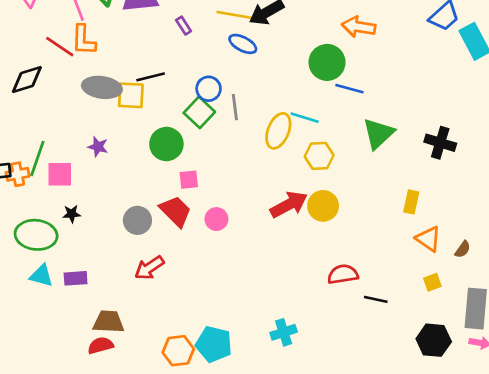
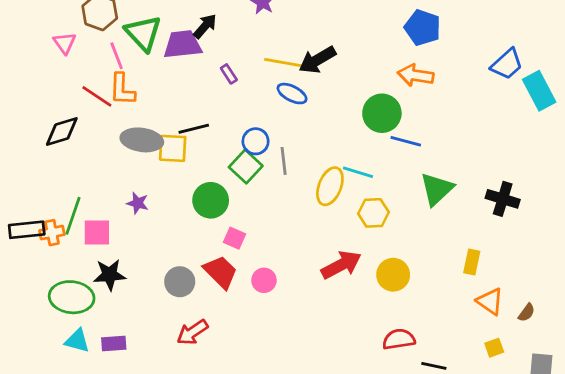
pink square: (189, 180) -> (234, 238), turned 30
yellow circle: (323, 206) -> (393, 275), moved
black star: (72, 214) -> (110, 275), size x1.6

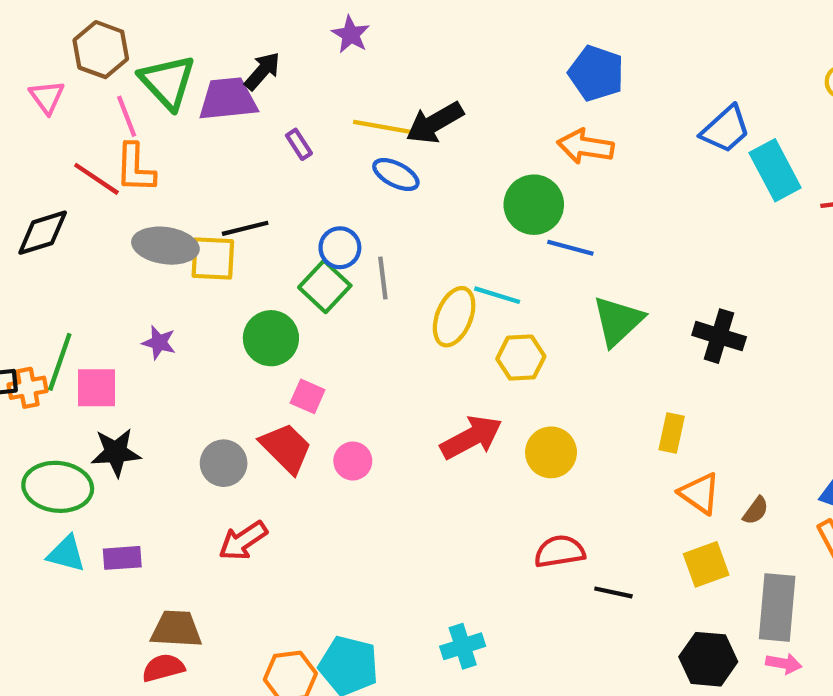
yellow square: (494, 348) -> (706, 564), size x1.5

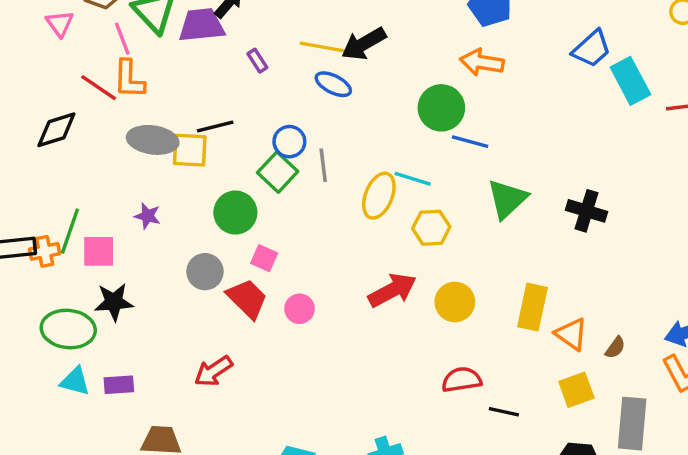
yellow rectangle: (672, 433) -> (533, 307), moved, size x1.5
gray circle: (224, 463) -> (205, 272), moved

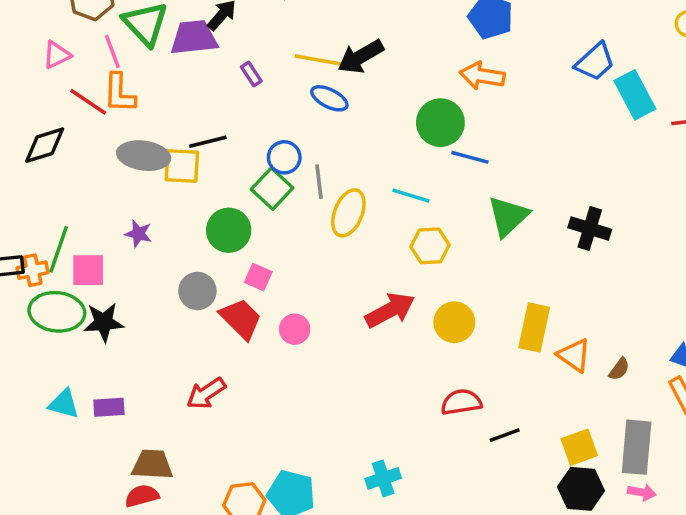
pink triangle: (60, 23) -> (57, 55), moved, turned 40
yellow ellipse: (379, 196) -> (348, 213), moved
green ellipse: (68, 329) -> (57, 312), moved
yellow square: (576, 390) -> (579, 447), moved
black line: (504, 412) -> (505, 435), turned -32

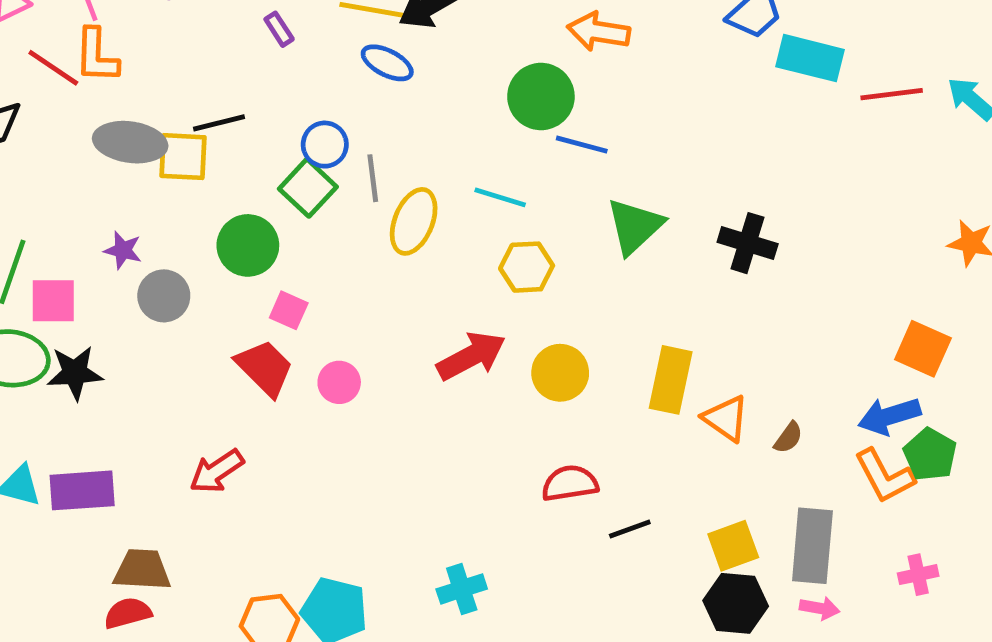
cyan rectangle: (635, 95) -> (810, 58), turned -48
gray circle: (197, 291) -> (164, 296), moved
purple rectangle: (109, 407) -> (82, 490), size x1.5

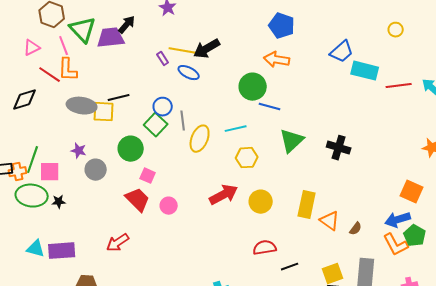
purple rectangle: (279, 29) -> (163, 59), moved
cyan line: (500, 197) -> (236, 129), turned -30
black star: (75, 373) -> (59, 202), size x0.6

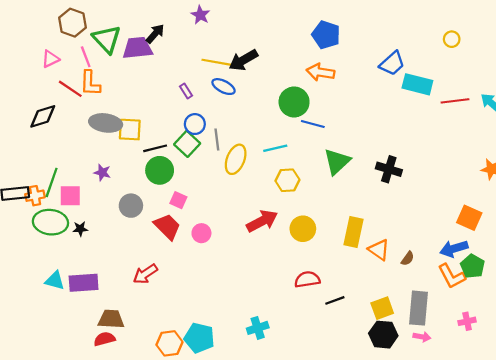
purple rectangle: (163, 59) -> (186, 91), moved
black line: (119, 98) -> (155, 148), moved
gray circle: (96, 170) -> (131, 206), moved

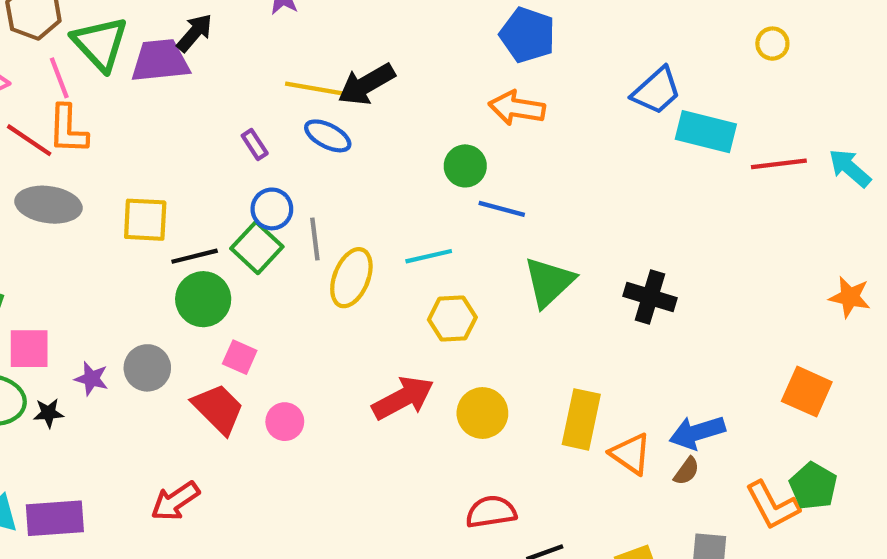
green circle: (294, 102) -> (465, 166), size x0.7
gray ellipse: (106, 123) -> (48, 205), moved
purple star: (102, 173) -> (91, 379), moved
blue arrow: (454, 249) -> (697, 432), moved

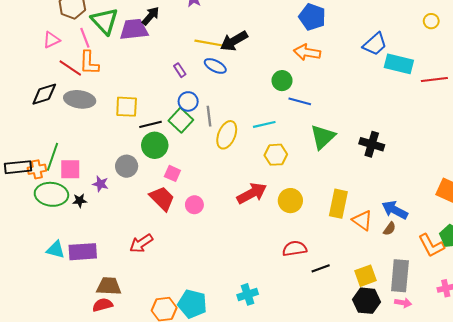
gray circle: (147, 368) -> (127, 166), moved
blue arrow: (697, 432) -> (395, 210), turned 45

